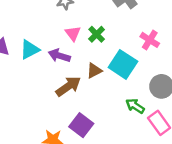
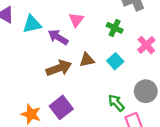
green cross: (97, 34) -> (115, 28), moved, turned -35
cyan square: (123, 64) -> (115, 61), size x0.6

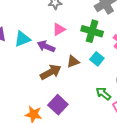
pink triangle: (76, 20) -> (59, 29), turned 32
green cross: (115, 28) -> (92, 31), size x1.5

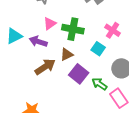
green cross: (92, 31) -> (73, 29), moved
cyan square: (97, 59) -> (98, 49), moved
purple square: (58, 105) -> (79, 74), moved

